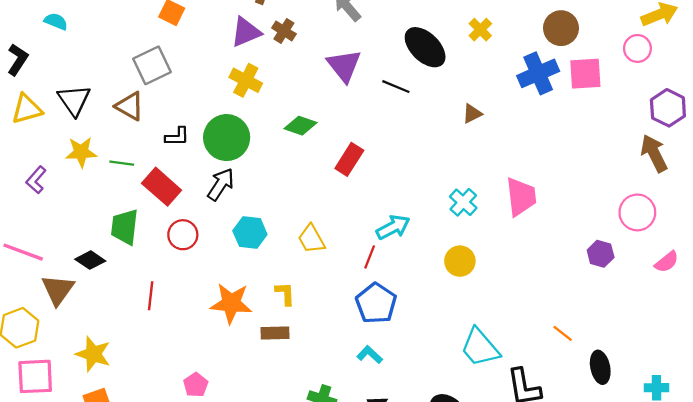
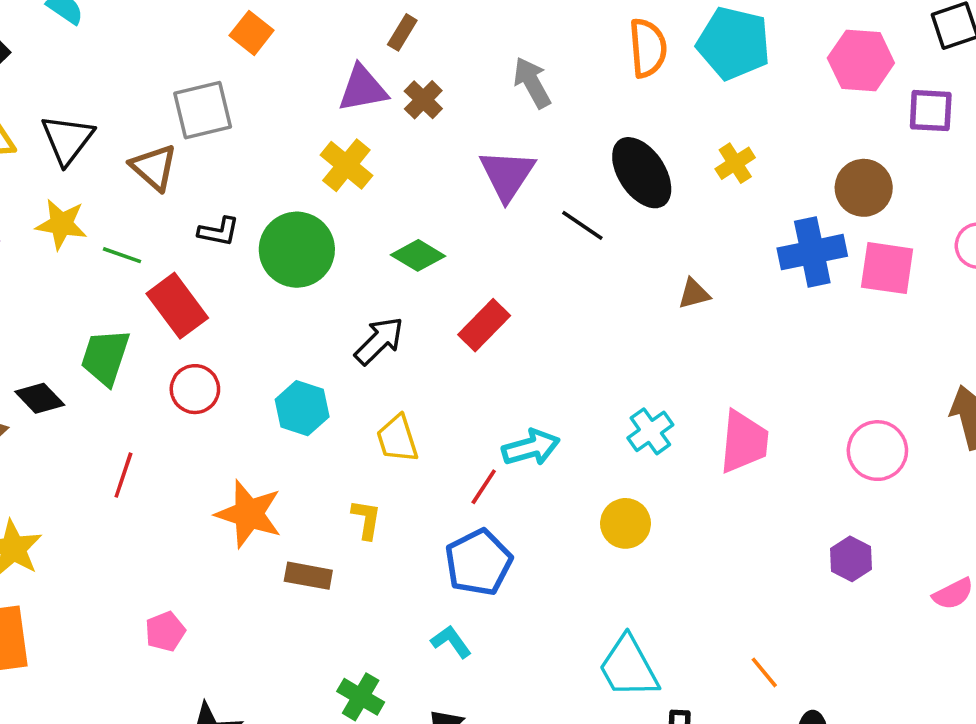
black arrow: (221, 184) -> (379, 341), moved
pink circle: (637, 212) -> (877, 451), moved
yellow L-shape: (285, 294) -> (366, 519), moved

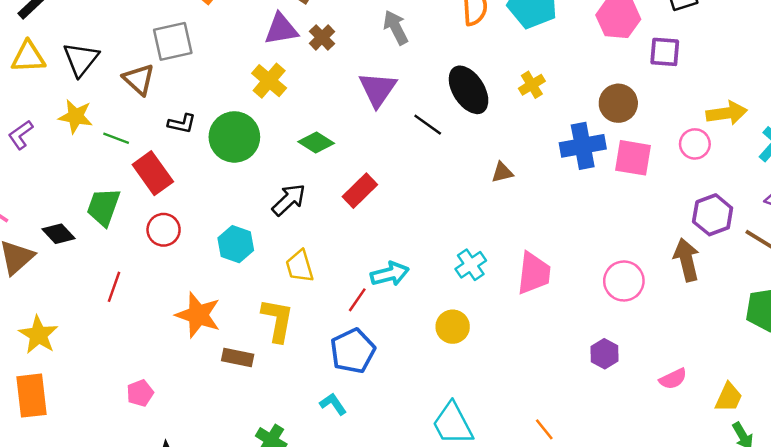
yellow L-shape: (366, 519) -> (277, 320), size x1.6

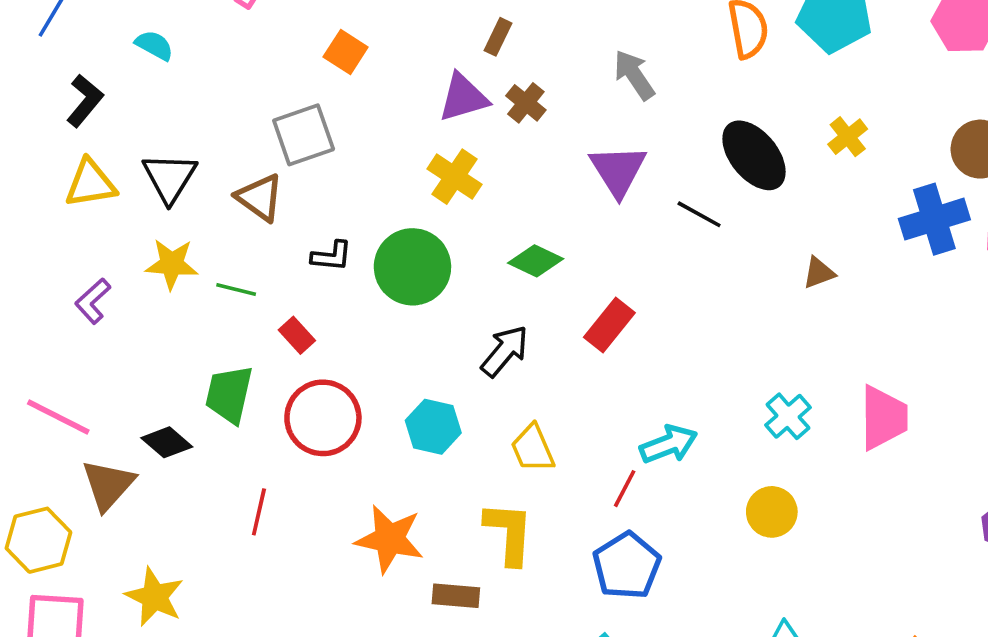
red rectangle: (153, 173) -> (297, 335), size x0.6
red circle: (164, 230) -> (323, 418), size x1.5

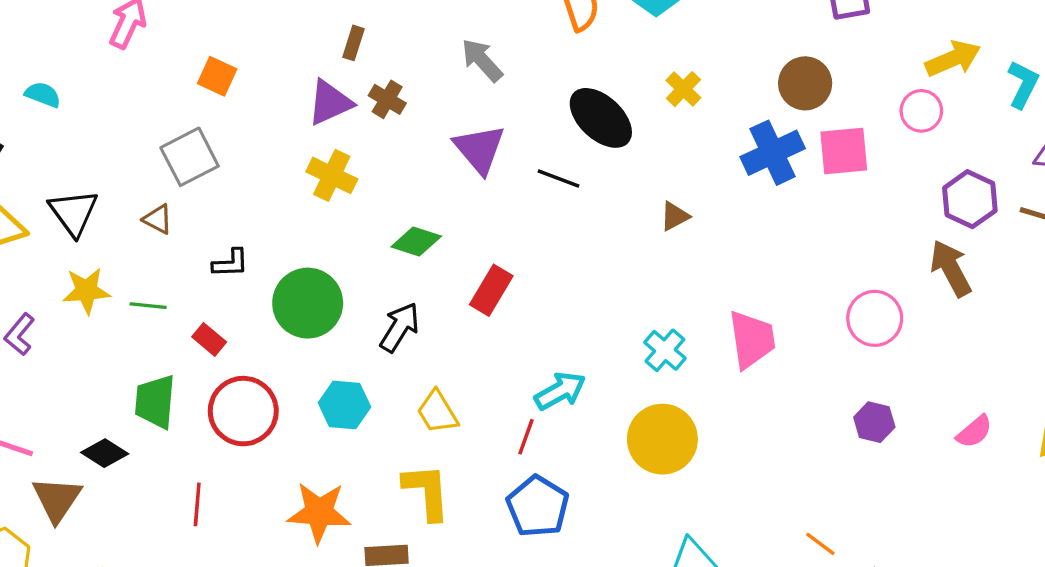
brown triangle: (260, 198) -> (158, 219), size x0.7
green circle: (412, 267) -> (308, 303), moved
yellow circle: (772, 512) -> (662, 439), size x1.5

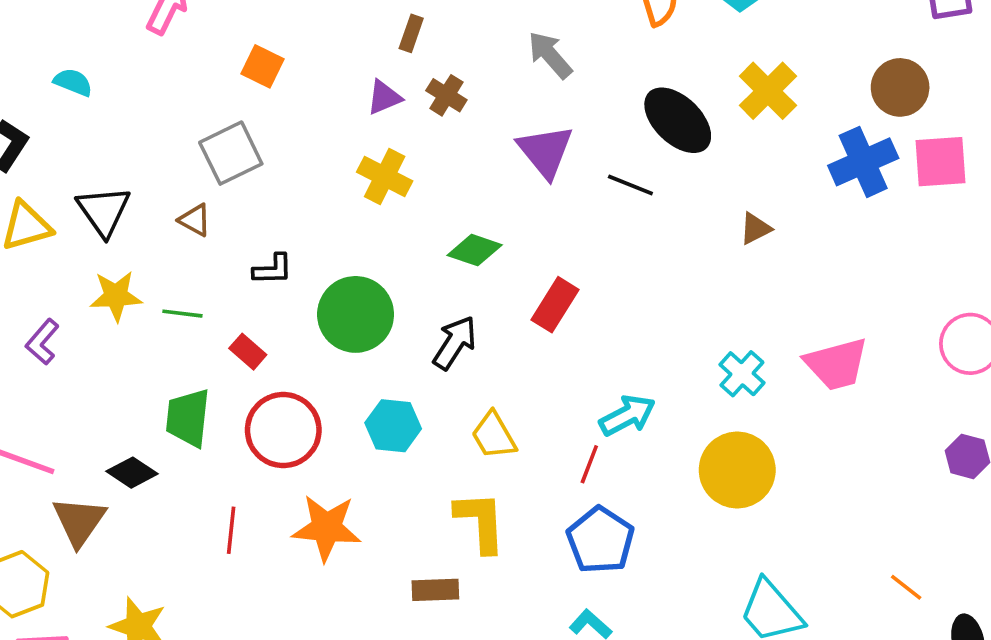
yellow cross: (683, 89) -> (768, 91), size x1.5
purple triangle: (330, 103) -> (384, 97), size x0.7
pink trapezoid: (752, 339) -> (836, 364), turned 82
orange star: (319, 512) -> (327, 528), moved

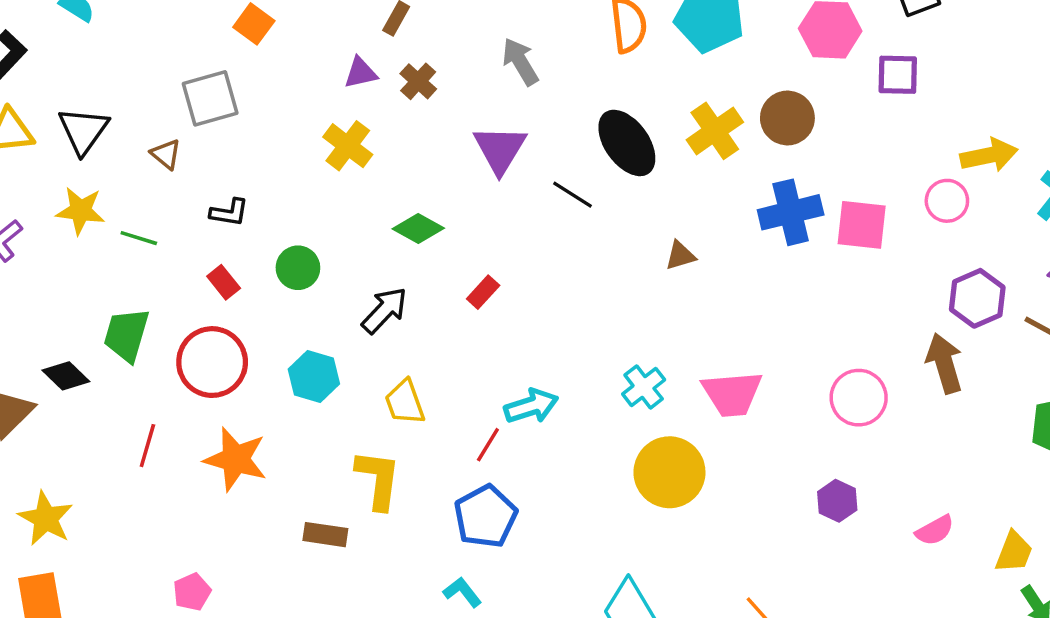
brown circle: (900, 87) -> (787, 118), moved
red rectangle: (555, 305) -> (483, 292), size x0.7
green circle: (356, 314) -> (298, 268), size x0.6
red rectangle: (248, 352) -> (224, 282), moved
yellow circle: (737, 470) -> (669, 472), moved

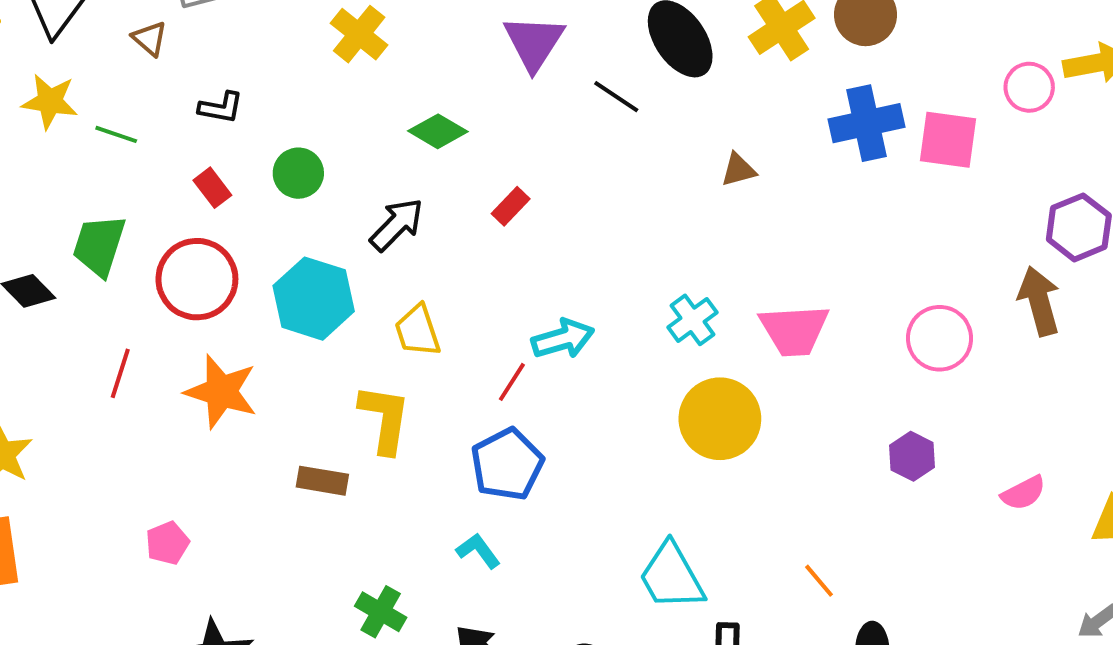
pink circle: (947, 201) -> (1029, 87), moved
cyan hexagon: (314, 376) -> (314, 299), size x1.4

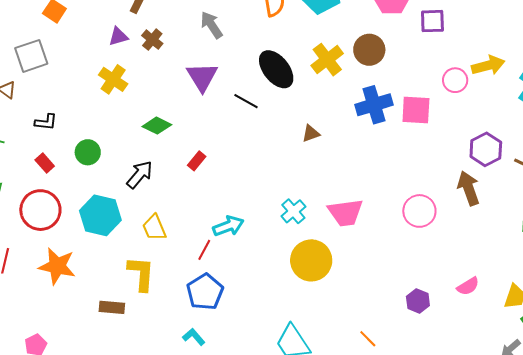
purple hexagon: (912, 456) -> (418, 301), moved

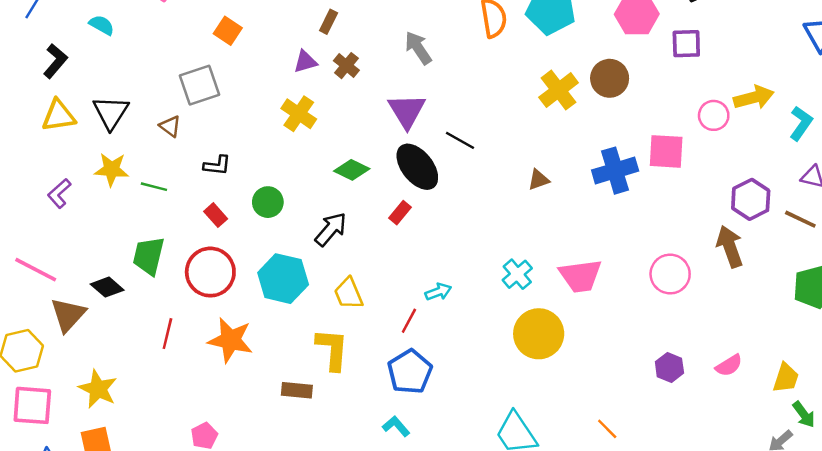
black ellipse: (276, 69) -> (417, 167), moved
blue cross: (374, 105) -> (615, 171), moved
cyan arrow: (228, 226) -> (438, 292), size x0.7
purple hexagon: (418, 301) -> (669, 367), moved

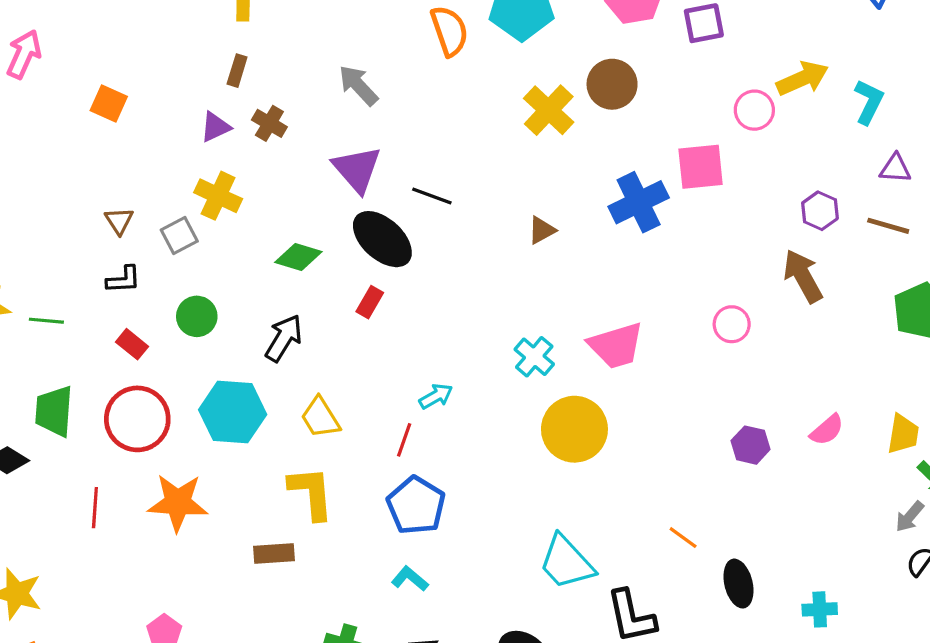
gray square: (200, 85) -> (179, 236), moved, size x0.7
brown triangle: (170, 126) -> (119, 221), moved, turned 30
purple hexagon: (751, 199) -> (820, 211), size x0.7
pink circle: (670, 274) -> (732, 324), size x0.7

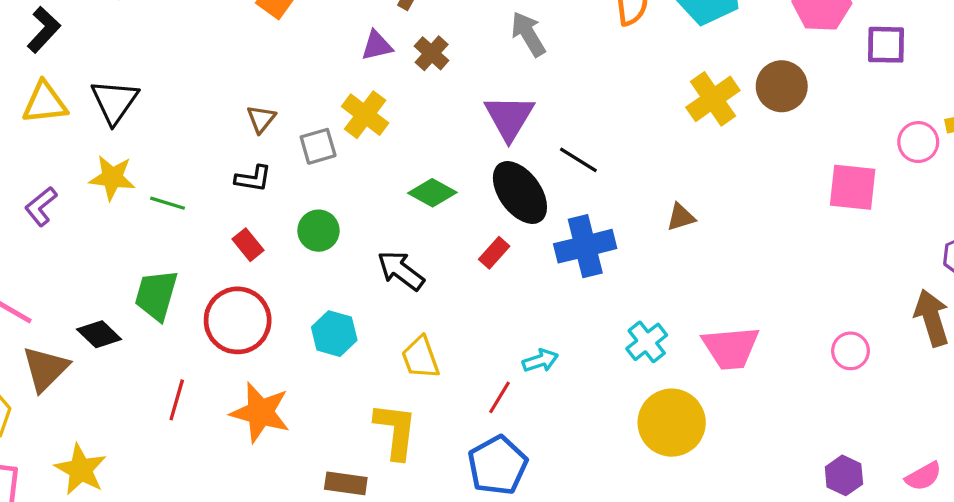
blue cross: (639, 202) -> (585, 246), moved
black arrow: (284, 338) -> (401, 271), turned -96
cyan hexagon: (233, 412) -> (334, 334), size x0.7

